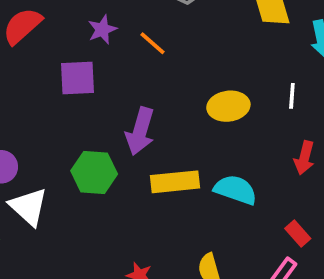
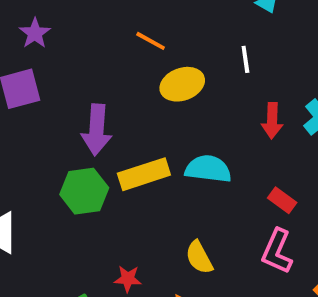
orange line: (152, 43) -> (151, 41), moved
green hexagon: (94, 172) -> (84, 191), moved

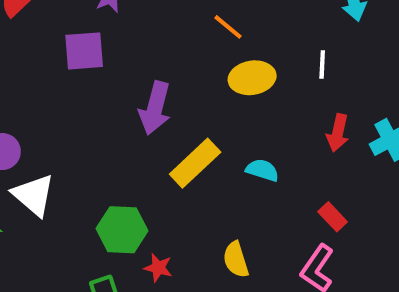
cyan semicircle: (208, 169) -> (262, 170), size x0.7
yellow rectangle: (144, 174) -> (195, 163), turned -36
green hexagon: (84, 191) -> (122, 230), moved

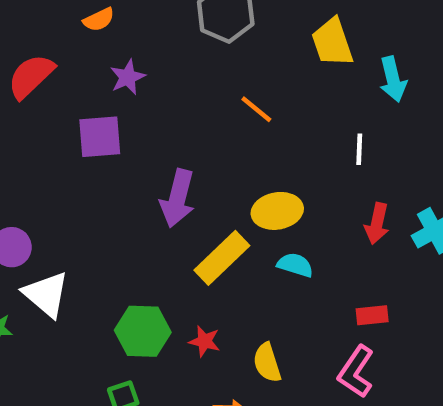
yellow ellipse: (252, 78) -> (277, 211), moved
red rectangle: (333, 217) -> (372, 315), turned -52
red star: (158, 268) -> (205, 341), moved

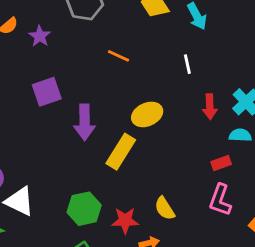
purple star: (128, 77) -> (40, 36), moved
purple square: (100, 137) -> (47, 92), moved
cyan semicircle: (295, 265) -> (240, 135), moved
red star: (205, 341) -> (125, 220), moved, size x1.4

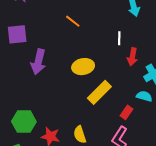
red arrow: (210, 107) -> (132, 57), moved
yellow rectangle: (121, 152) -> (99, 92), moved
red rectangle: (221, 163) -> (126, 112), turned -48

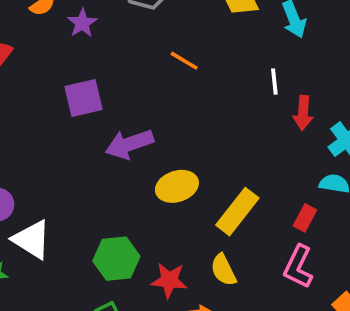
purple arrow: (38, 62) -> (129, 144), turned 65
yellow ellipse: (83, 67) -> (177, 186), moved
yellow rectangle: (99, 92) -> (237, 212), moved

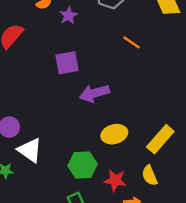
yellow ellipse: (177, 186) -> (114, 134), moved

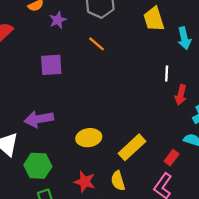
orange line: (132, 42) -> (97, 44), moved
purple arrow: (94, 93) -> (39, 119), moved
green hexagon: (83, 165) -> (38, 166), moved

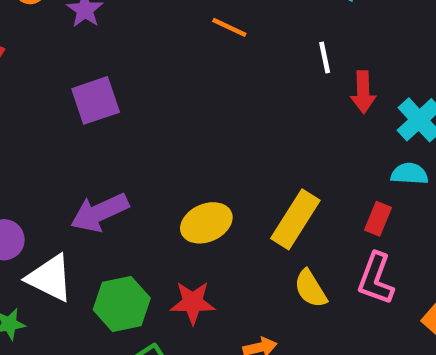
orange line: (97, 44) -> (229, 27), moved
yellow semicircle: (118, 181) -> (310, 289), moved
red star: (85, 182) -> (193, 303), moved

